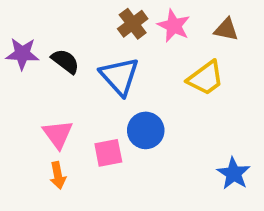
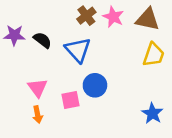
brown triangle: (226, 29) -> (148, 19), size x1.5
yellow trapezoid: (206, 78) -> (154, 55), moved, turned -35

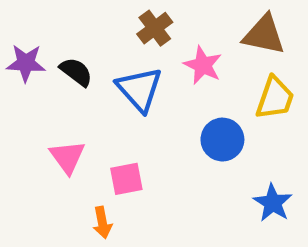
pink star: (113, 17) -> (203, 65), moved
blue circle: (95, 85) -> (222, 140), moved
orange arrow: (38, 115) -> (102, 223), moved

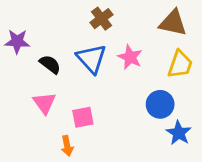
pink star: (203, 65) -> (130, 57), moved
black semicircle: (76, 72) -> (50, 64), moved
blue circle: (222, 140) -> (160, 104), moved

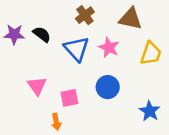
brown triangle: (173, 23) -> (130, 19), moved
black semicircle: (50, 64) -> (42, 34), moved
blue circle: (160, 104) -> (108, 87), moved

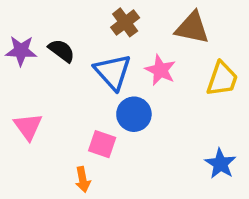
pink triangle: (37, 86) -> (28, 127), moved
blue circle: (108, 87) -> (134, 114), moved
pink square: (69, 98) -> (102, 144), turned 30

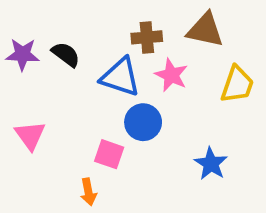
brown cross: (125, 22) -> (147, 37), moved, turned 32
blue triangle: (113, 72) -> (120, 77), turned -30
blue star: (220, 164) -> (211, 164), moved

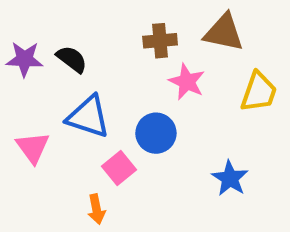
blue triangle: (120, 77) -> (88, 117), moved
pink square: (109, 154) -> (119, 168), turned 32

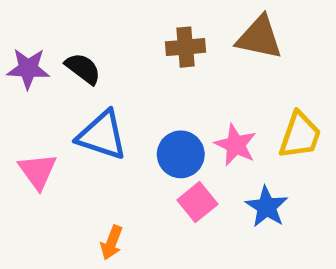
pink star: (187, 82) -> (236, 145), moved
yellow trapezoid: (259, 92) -> (300, 135), moved
pink square: (119, 168) -> (197, 202), moved
orange arrow: (96, 209) -> (112, 243), turned 32

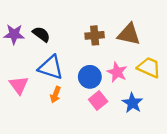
brown triangle: (259, 38) -> (129, 34), moved
brown cross: (185, 47) -> (95, 35), moved
yellow trapezoid: (300, 135) -> (149, 67), turned -85
orange arrow: (112, 243) -> (55, 95), moved

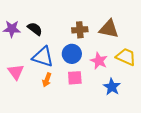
blue circle: (90, 77) -> (72, 54), moved
pink square: (98, 101) -> (75, 78), moved, turned 35

